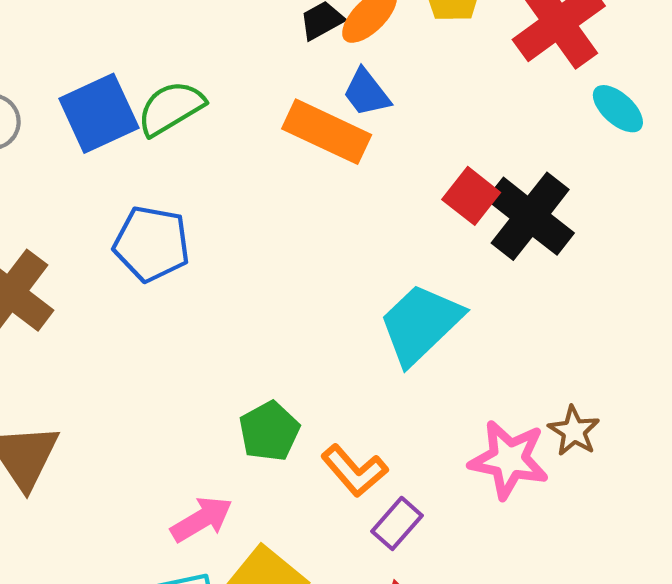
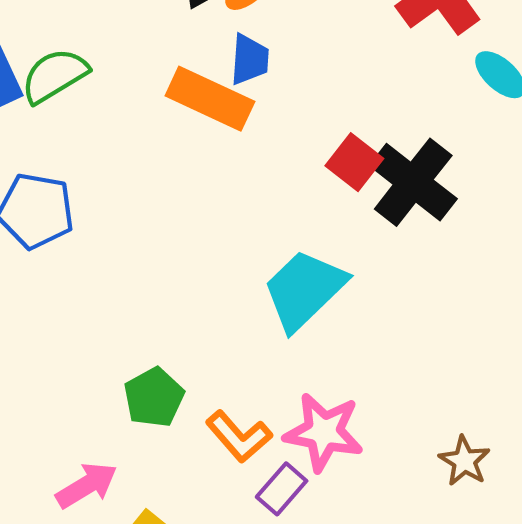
blue trapezoid: (366, 93) -> (250, 60), turned -138
brown star: (574, 431) -> (464, 461), moved
pink star: (509, 459) -> (324, 432), moved

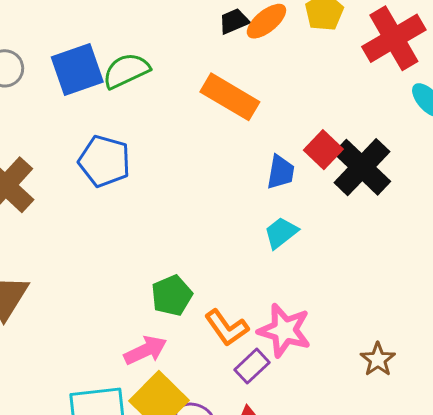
blue trapezoid: (250, 60) -> (281, 172), moved
cyan trapezoid: (304, 290) -> (281, 233), size x0.6
pink arrow: (87, 485) -> (145, 350), moved

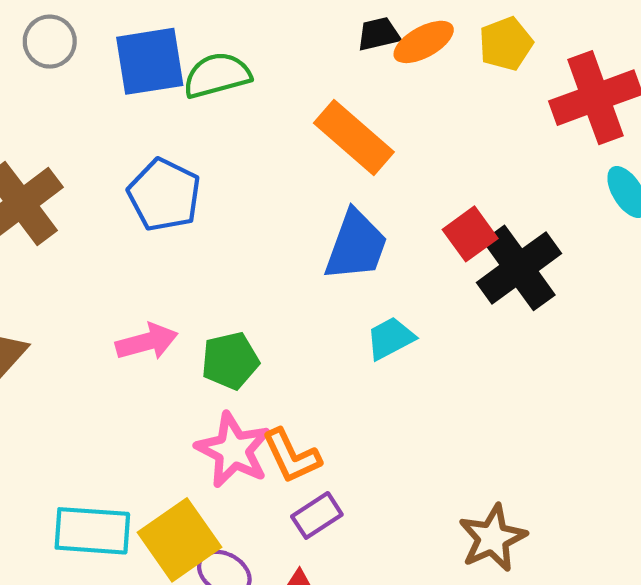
blue trapezoid: (281, 172) -> (356, 246), moved, size x1.5
green pentagon: (172, 295) -> (230, 361), moved
pink star: (284, 330) -> (233, 450), moved
pink arrow: (145, 350) -> (147, 342), moved
brown star: (378, 359) -> (493, 538), size x1.4

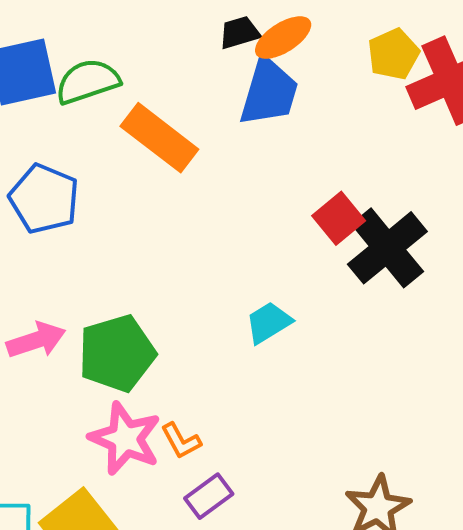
yellow pentagon: (506, 44) -> (393, 54), moved
orange rectangle: (354, 137) -> (159, 138), moved
blue trapezoid: (356, 246) -> (269, 92), moved
green pentagon: (230, 361) -> (117, 353), size x1.4
orange L-shape: (291, 456) -> (181, 441), size x0.7

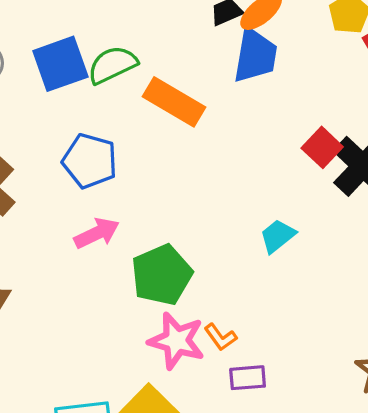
pink arrow: (36, 340) -> (97, 233), moved
purple rectangle: (209, 496) -> (248, 378), turned 39

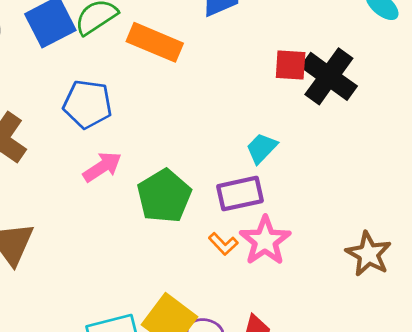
red square: (322, 147) -> (291, 65), turned -32
pink star: (177, 341) -> (265, 241), moved, turned 30
purple rectangle: (248, 378) -> (240, 194), moved, size x1.4

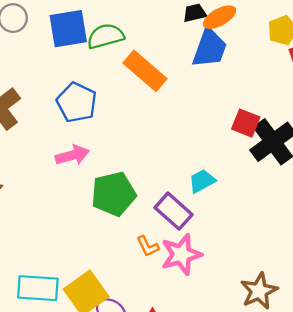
purple rectangle: (240, 194) -> (174, 211), turned 36

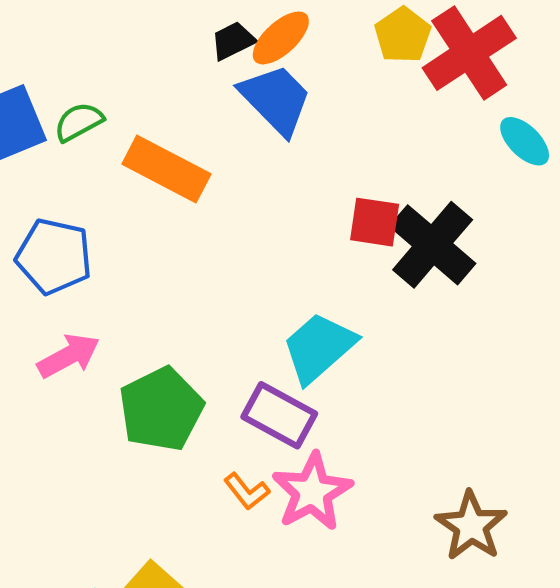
green semicircle: (105, 36) -> (79, 122), size x0.7
blue trapezoid: (210, 48) -> (276, 99), turned -51
cyan trapezoid: (202, 181) -> (319, 347), size x1.5

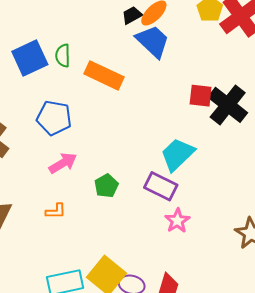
green semicircle: (79, 122) -> (63, 56), turned -60
green pentagon: (161, 409) -> (106, 186), size x0.6
orange L-shape: (247, 491) -> (56, 211), moved, turned -50
pink star: (312, 492) -> (177, 221), size x0.7

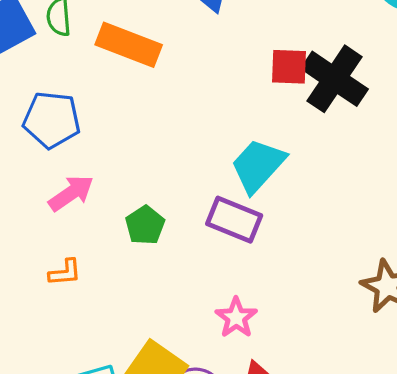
pink star: (177, 221) -> (236, 318), moved

